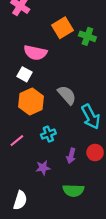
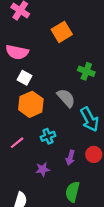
green cross: (87, 36) -> (86, 71), moved
pink semicircle: (35, 53) -> (17, 52), moved
green semicircle: (73, 190) -> (72, 192), turned 102

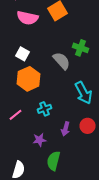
pink semicircle: (17, 52) -> (28, 18), moved
gray semicircle: (66, 98) -> (62, 61), moved
green semicircle: (72, 192) -> (54, 161), moved

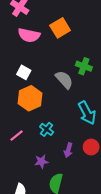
cyan cross: (44, 109) -> (47, 129), turned -32

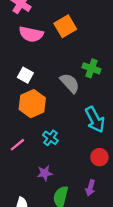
purple arrow: (68, 150) -> (90, 188), moved

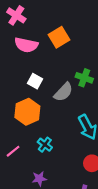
white square: (25, 75) -> (35, 81), moved
gray semicircle: (70, 83) -> (63, 92), turned 85

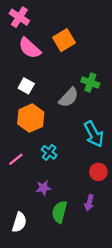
pink semicircle: (26, 45) -> (30, 48), turned 30
white square: (35, 81) -> (26, 86), moved

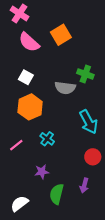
gray semicircle: (69, 97) -> (65, 88), turned 54
white semicircle: (19, 222) -> (19, 204), turned -144

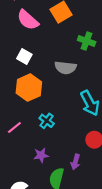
green cross: (85, 74) -> (87, 41), moved
purple arrow: (84, 186) -> (75, 162), moved

